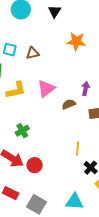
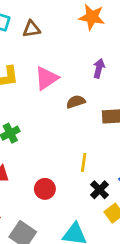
purple arrow: (86, 89) -> (99, 68), moved
red circle: (35, 165) -> (45, 189), moved

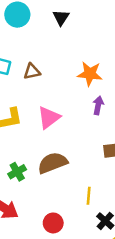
orange star: (92, 17) -> (90, 74), moved
brown semicircle: (76, 102) -> (53, 163), moved, size x1.6

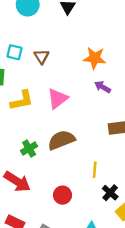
brown triangle: (32, 71) -> (42, 57), turned -49
purple arrow: (98, 105) -> (103, 87), turned -70

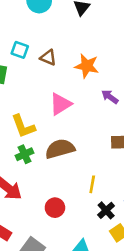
brown triangle: (42, 57) -> (48, 58), turned -42
orange star: (95, 58) -> (87, 66), moved
yellow L-shape: (22, 100) -> (23, 126), moved, turned 75

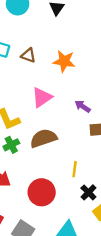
purple arrow: (110, 97) -> (83, 106), moved
red circle: (55, 208) -> (42, 192), size x1.5

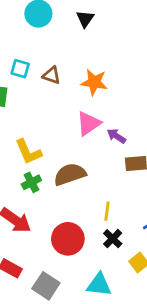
pink triangle: (42, 97) -> (89, 123), moved
black cross: (88, 192) -> (113, 239), moved

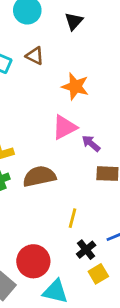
brown triangle: (52, 75) -> (35, 56), moved
red circle: (68, 239) -> (33, 261), moved
black cross: (113, 239) -> (86, 250), moved

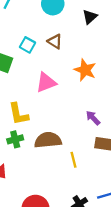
pink triangle: (64, 127) -> (46, 82), moved
yellow line: (73, 218) -> (73, 160), moved, turned -35

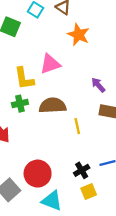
orange star: (85, 70) -> (78, 35), moved
pink triangle: (46, 82) -> (50, 64), moved

